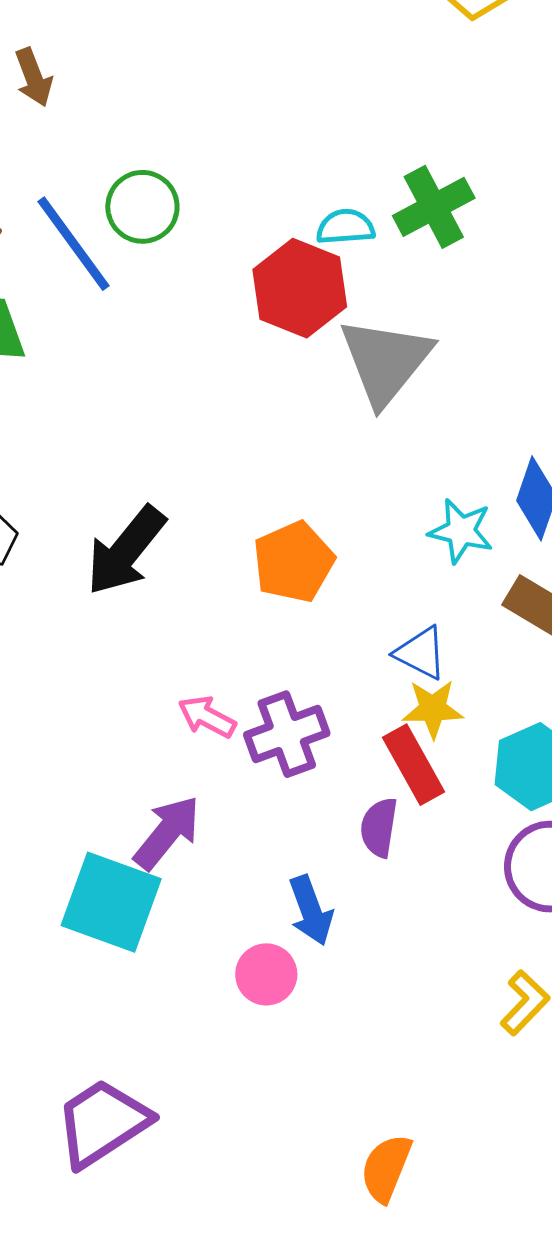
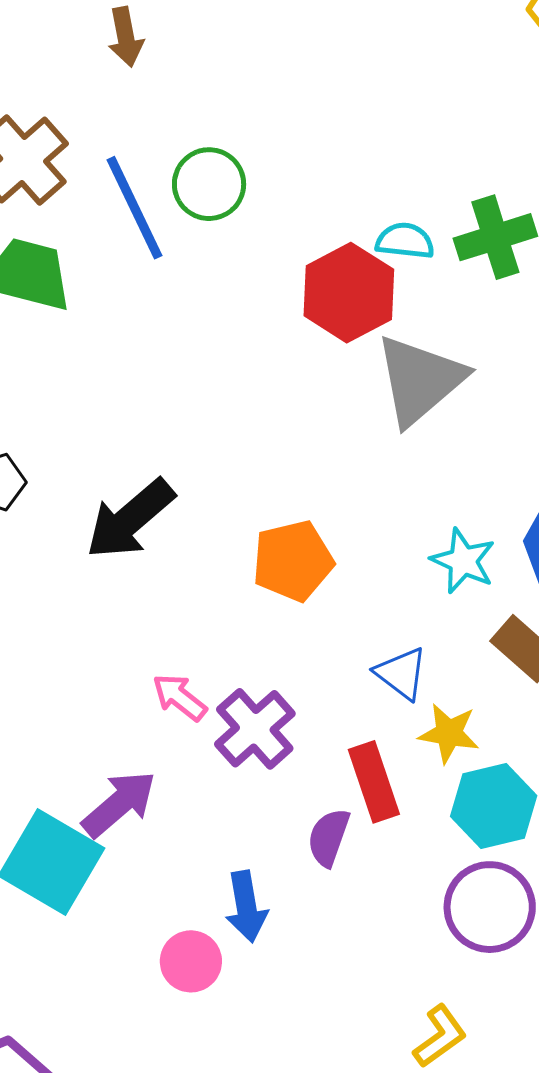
yellow star: (433, 709) -> (449, 733), moved
purple cross: (287, 734) -> (255, 729), turned -32

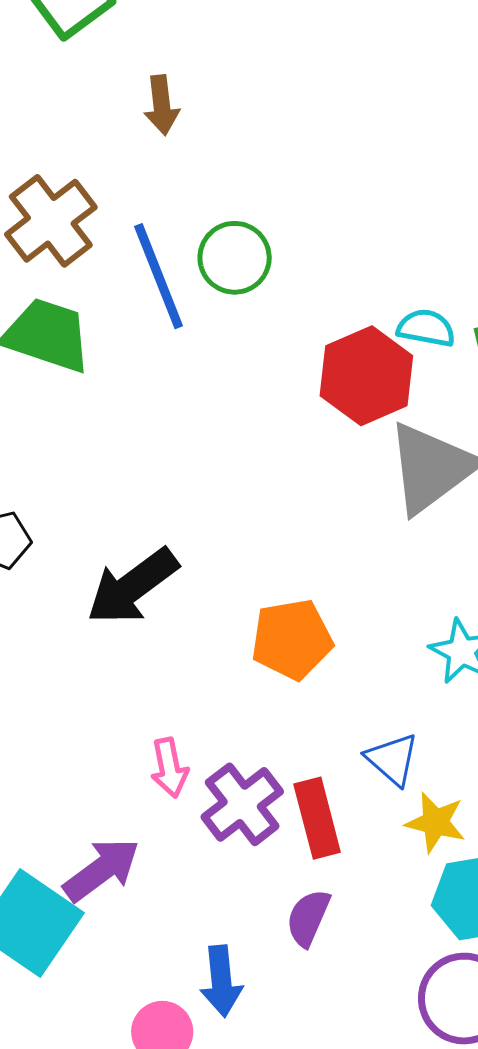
pink arrow: (180, 697) -> (169, 768), turned -144
red rectangle: (374, 782) -> (317, 818), moved

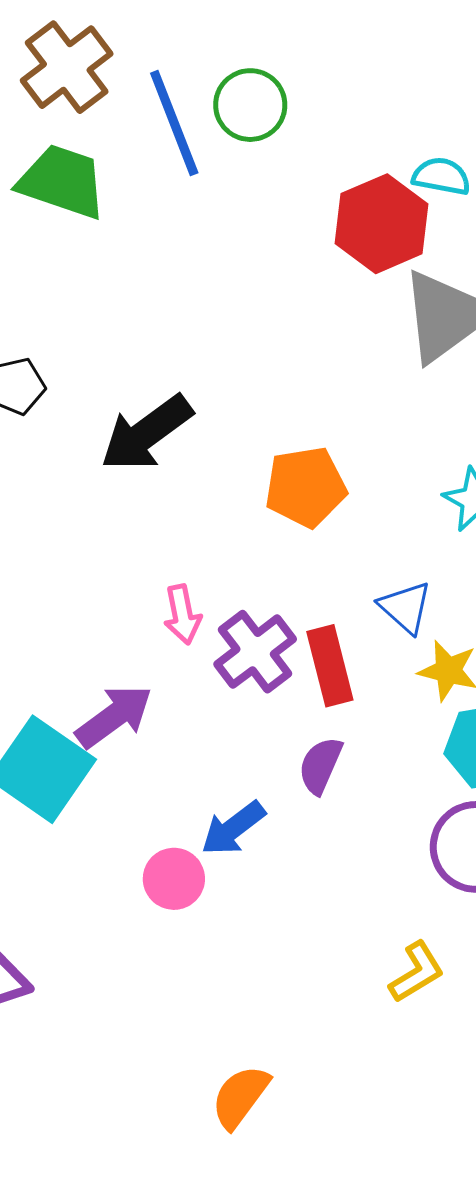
blue arrow: (221, 981) -> (233, 828), turned 58

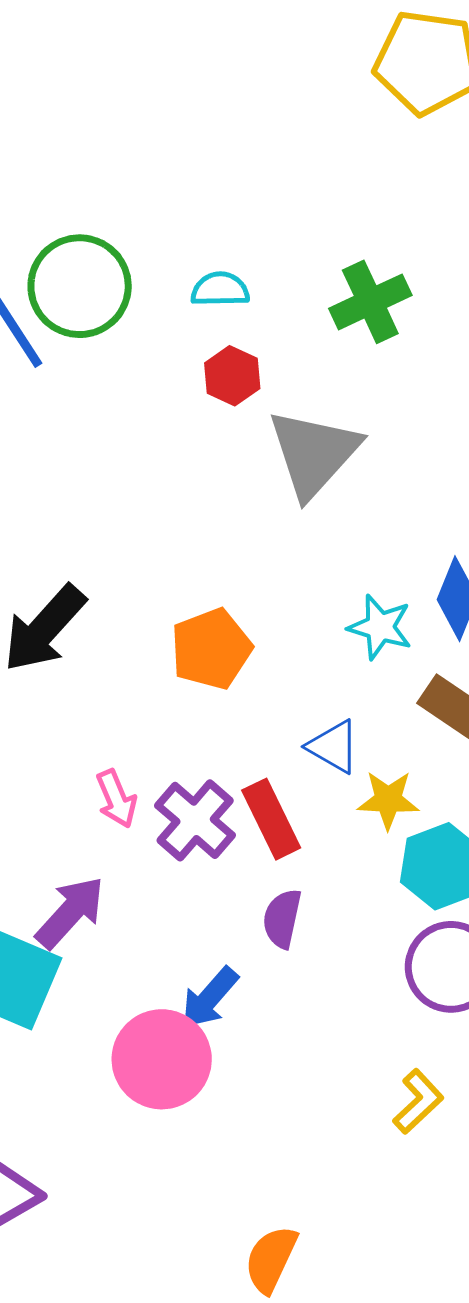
green circle: (250, 105) -> (80, 286), size x1.4
cyan semicircle: (441, 176) -> (220, 289), moved
red hexagon: (382, 224) -> (232, 376), size x0.6
pink circle: (174, 879) -> (162, 1059), size x1.6

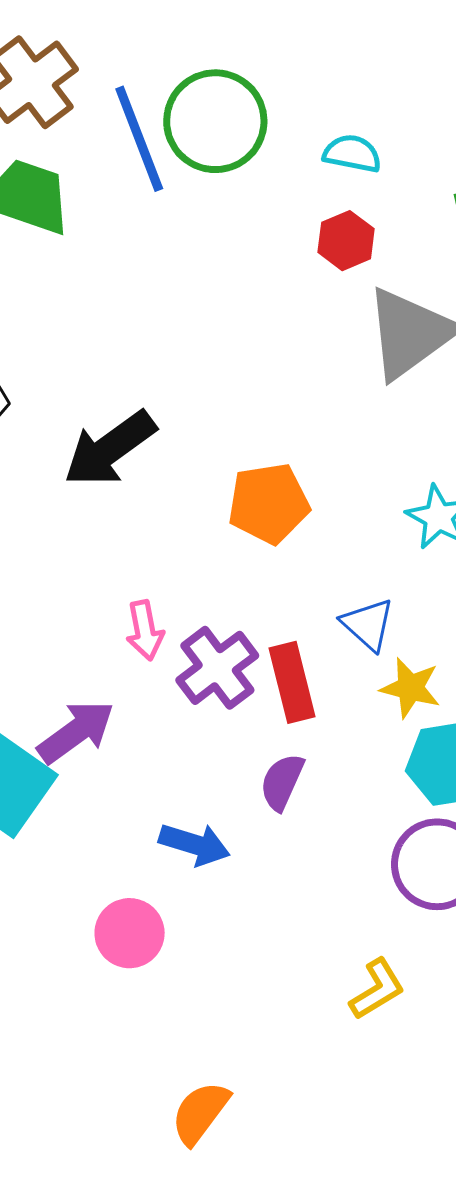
blue arrow: (209, 998) -> (195, 844), turned -126
pink circle: (162, 1059) -> (130, 933), moved, size x0.7

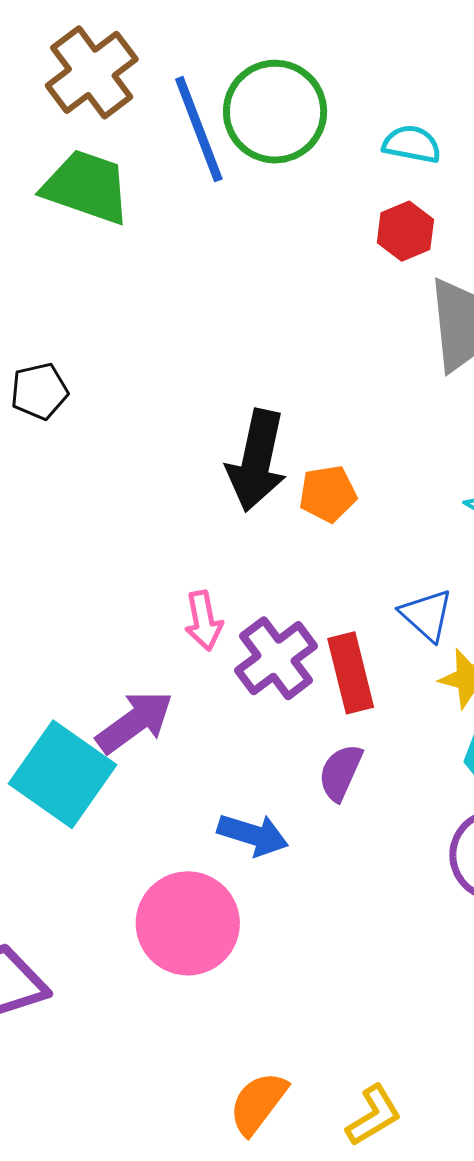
black arrow: (110, 449) -> (257, 460), moved, turned -42
orange pentagon: (269, 503) -> (328, 494), size x0.7
pink circle: (130, 933) -> (188, 923), size x1.5
yellow L-shape: (377, 989) -> (374, 1115), moved

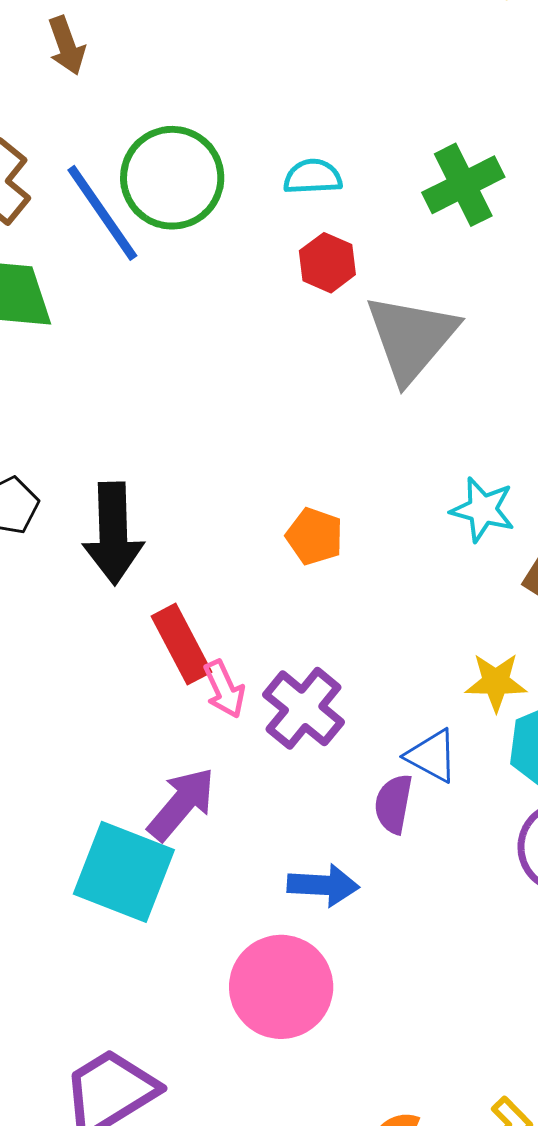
black arrow: (257, 460) -> (113, 533), moved
orange pentagon: (328, 494) -> (315, 536), turned -30
blue triangle: (427, 615) -> (432, 756), moved
red rectangle: (351, 673) -> (182, 644), moved

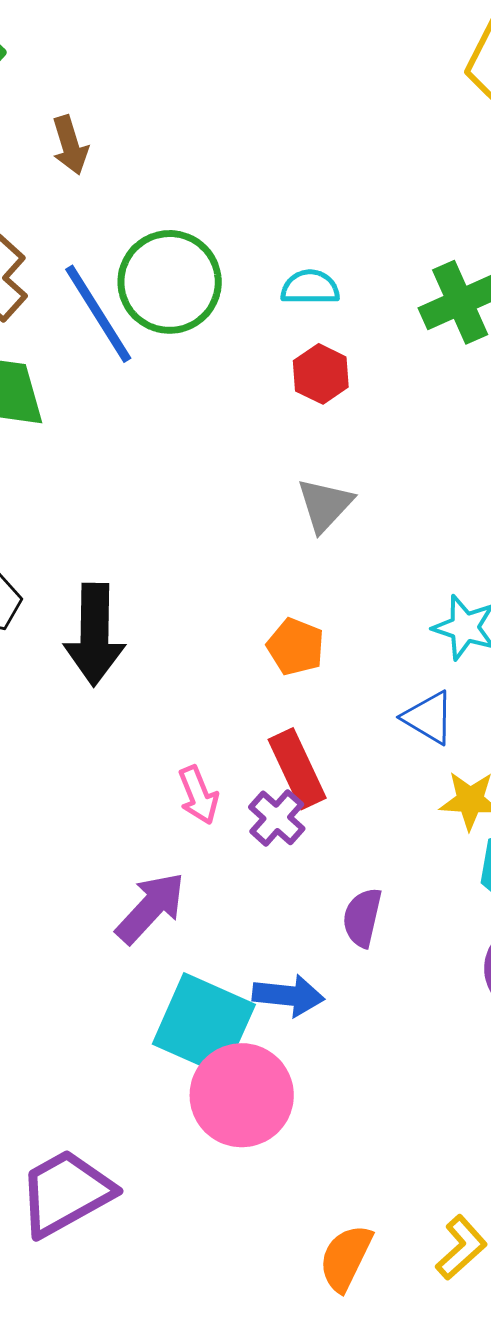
gray triangle: (411, 338) -> (325, 505), moved, size x0.6
red rectangle: (182, 644) -> (297, 769), moved
purple cross: (304, 708) -> (277, 818), size x0.7
blue triangle: (432, 756) -> (429, 718), moved
cyan square: (124, 872) -> (204, 1024), moved

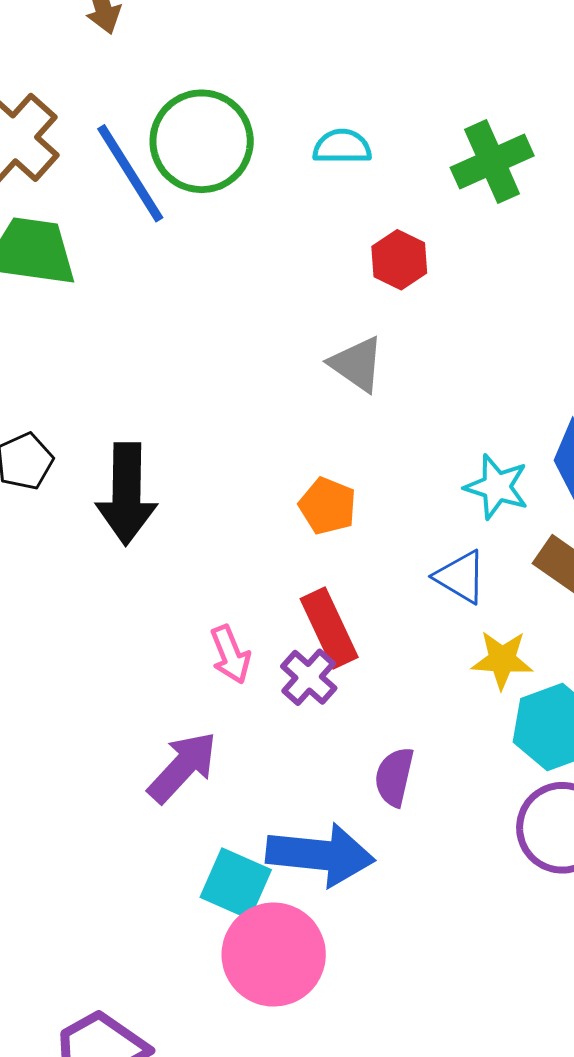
red hexagon: (321, 374) -> (399, 260), moved
gray triangle: (325, 505) -> (357, 364), turned -38
blue arrow: (288, 996) -> (320, 855), size x1.5
cyan square: (204, 1024) -> (236, 883), size x0.7

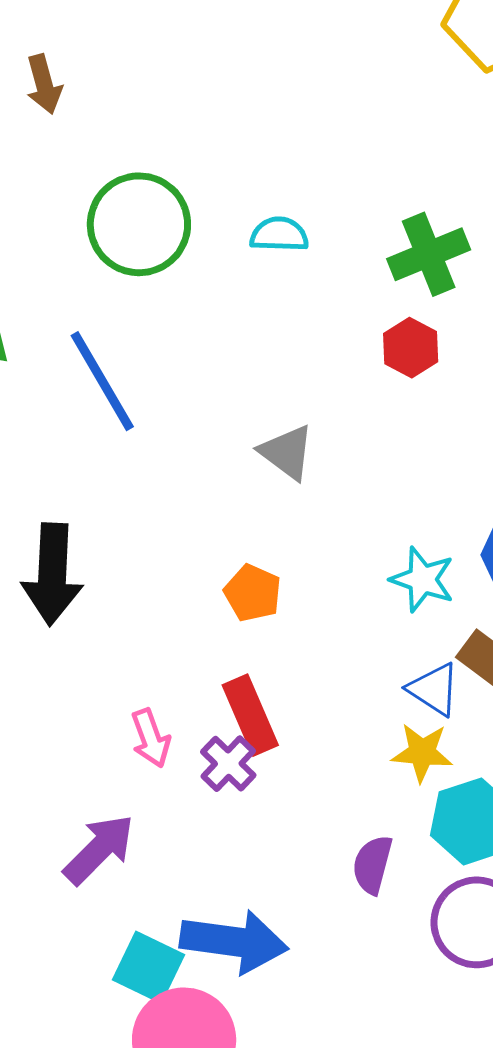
blue line: (130, 173) -> (102, 381), moved
red hexagon: (399, 260) -> (411, 348), moved
blue triangle: (461, 577) -> (434, 689), moved
purple semicircle: (394, 777) -> (372, 865), moved

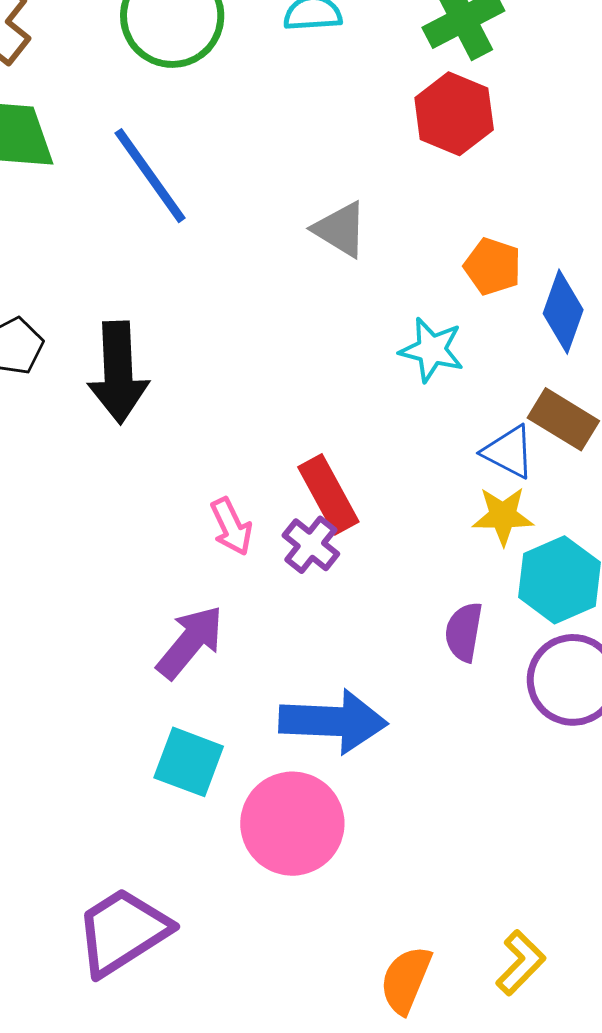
red hexagon: (411, 348) -> (454, 114), size x1.4
cyan star: (422, 579) -> (432, 350), moved
orange pentagon: (253, 593) -> (493, 266), moved
cyan square: (149, 967) -> (189, 762), moved

